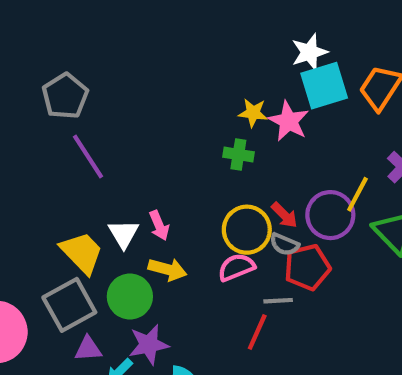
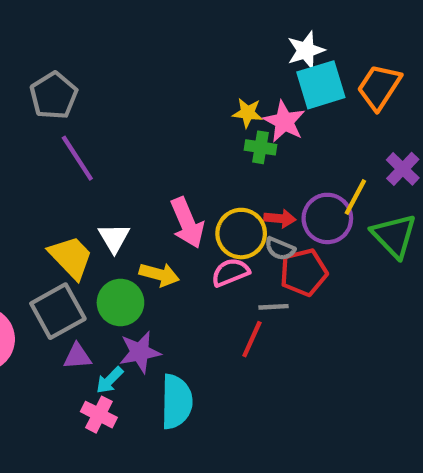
green cross: (238, 155) -> (261, 147), moved
red arrow: (284, 215) -> (280, 218), turned -40
pink arrow: (159, 226) -> (187, 223), moved, size x1.6

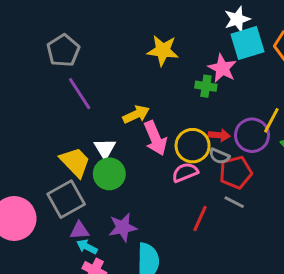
yellow star: (248, 113) -> (163, 50), moved, size x1.5
yellow arrow: (159, 274) -> (136, 114), moved, turned -40
green circle: (120, 303) -> (109, 174), moved
gray line: (273, 307) -> (234, 202), moved, turned 30
cyan arrow: (110, 380) -> (87, 247), moved, turned 72

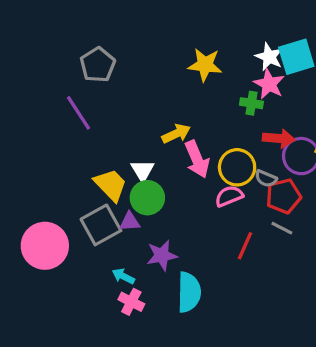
white star: (237, 19) -> (269, 57), moved, turned -30
purple line: (80, 94) -> (78, 113), moved
red arrow: (219, 135) -> (279, 138), moved, size x1.4
purple triangle: (80, 230) -> (130, 222), moved

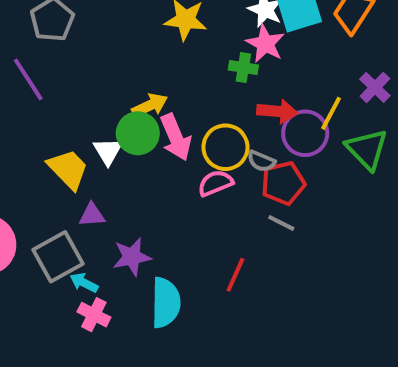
green circle: (147, 198) -> (138, 133), moved
gray square: (101, 225) -> (58, 257), moved
red line: (245, 246) -> (235, 275), moved

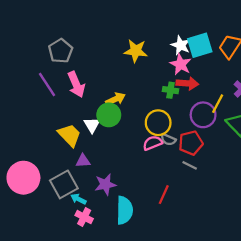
green cross: (243, 68) -> (171, 90), moved
red arrow: (277, 111) -> (187, 83), moved
pink arrow: (176, 137) -> (76, 85), moved
gray semicircle: (261, 161) -> (168, 140), moved

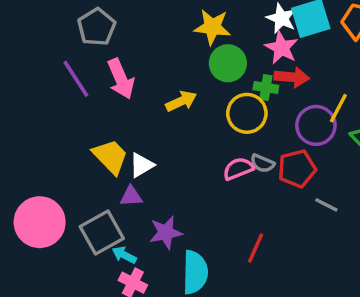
green circle: (109, 115) -> (228, 63), moved
yellow circle: (158, 123) -> (247, 113), moved
white triangle: (92, 125) -> (142, 165), moved, turned 30
gray line: (190, 165) -> (326, 205), moved

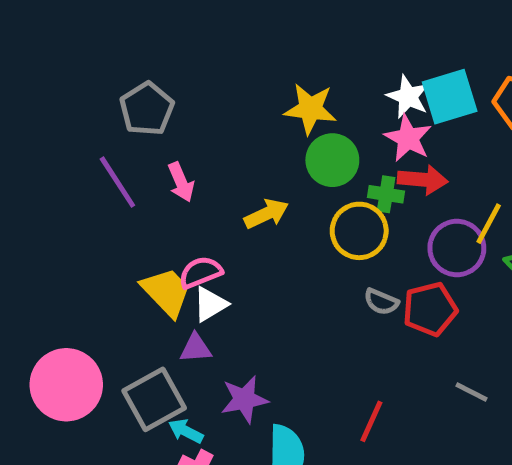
pink arrow: (121, 79) -> (181, 182), size x0.7
pink semicircle: (238, 169) -> (201, 272), moved
gray line: (326, 205) -> (472, 392), moved

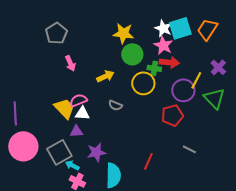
purple line: (117, 182) -> (15, 113), moved, turned 30
gray semicircle: (381, 302) -> (115, 105), moved
white triangle: (210, 304) -> (82, 113), turned 35

